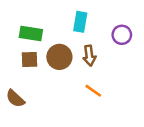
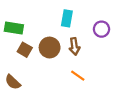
green rectangle: (31, 34) -> (14, 28), moved
brown square: (30, 59) -> (25, 50), turned 32

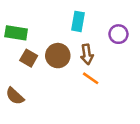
orange line: (78, 76) -> (91, 78), moved

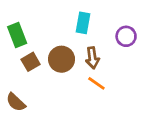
green rectangle: (16, 33) -> (17, 35), turned 60
brown square: (29, 58) -> (31, 62), turned 30

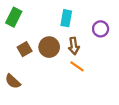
green rectangle: (17, 35) -> (14, 17), moved, turned 48

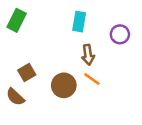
brown circle: (49, 47) -> (64, 85), moved
brown square: (25, 49) -> (27, 73), moved

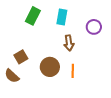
green rectangle: (17, 20) -> (33, 16), moved
orange line: (92, 79) -> (73, 71), moved, turned 56

